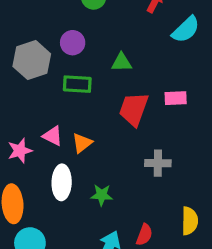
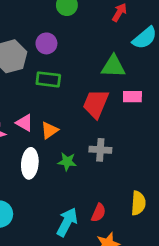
green triangle: (122, 62) -> (113, 66), moved, size x1.4
gray cross: (158, 163) -> (100, 150), moved
green star: (102, 195) -> (67, 162), moved

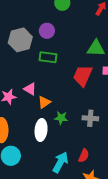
orange triangle: (49, 130) -> (44, 102), moved
gray cross: (100, 150) -> (90, 118), moved
white ellipse: (30, 163) -> (41, 130), moved

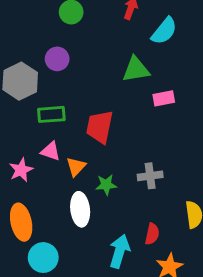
green rectangle: (48, 57) -> (51, 114), moved
red trapezoid: (83, 76) -> (100, 127), moved

